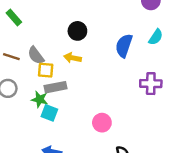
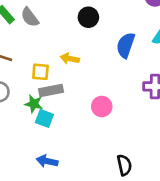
black circle: (77, 31) -> (88, 17), moved
gray semicircle: (36, 55) -> (30, 17), moved
pink circle: (102, 123) -> (102, 106), moved

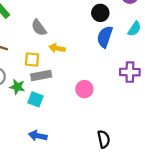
gray semicircle: (30, 17) -> (39, 28), moved
black circle: (88, 17) -> (100, 13), moved
green star: (34, 104) -> (17, 87), moved

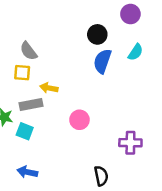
yellow arrow: (57, 48) -> (49, 88), moved
yellow square: (32, 60) -> (22, 73), moved
purple cross: (130, 72) -> (130, 143), moved

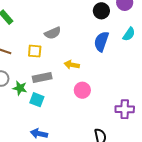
black circle: (97, 34) -> (101, 11), moved
gray semicircle: (29, 51) -> (53, 33), moved, turned -77
yellow arrow: (49, 88) -> (72, 65), moved

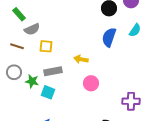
gray semicircle: (53, 33) -> (32, 29), moved

